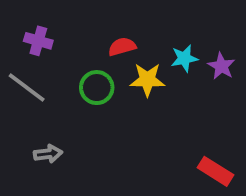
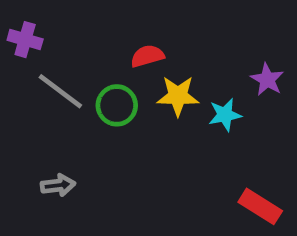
purple cross: (38, 41) -> (25, 40), moved
cyan star: (184, 58) -> (225, 115), moved
gray line: (27, 88) -> (60, 91), moved

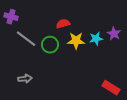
cyan star: (225, 115) -> (96, 39), moved

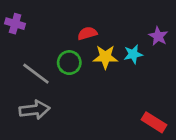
purple star: (114, 34) -> (158, 36), moved
gray line: (26, 39) -> (36, 74), moved
gray arrow: (25, 79) -> (35, 110), size x1.5

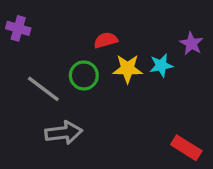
gray arrow: (35, 110) -> (64, 133), moved

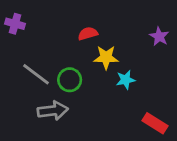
cyan star: (161, 65) -> (126, 80), moved
green circle: (84, 75) -> (70, 80), moved

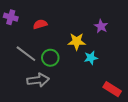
red semicircle: (88, 34) -> (40, 24), moved
purple star: (159, 36) -> (101, 26), moved

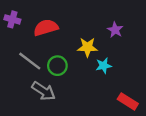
red semicircle: (40, 24) -> (46, 28), size x1.5
gray arrow: (38, 80) -> (44, 91), turned 40

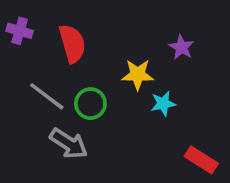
red semicircle: (46, 28) -> (72, 44), turned 90

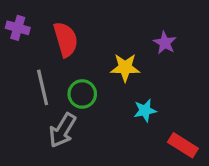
gray line: (47, 96) -> (43, 87), turned 40
cyan star: (163, 104) -> (145, 110), moved
gray arrow: (69, 144) -> (62, 130), turned 88

